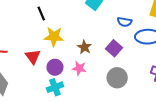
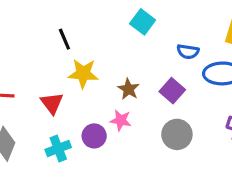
purple circle: (55, 67) -> (94, 136), moved
cyan cross: (55, 87) -> (58, 148), moved

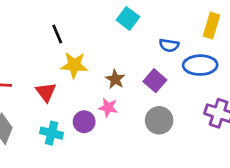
cyan cross: (58, 148) -> (52, 133), turned 35

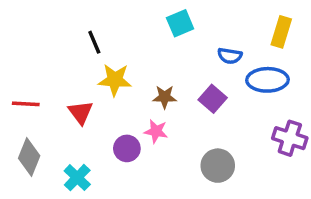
cyan square: (128, 18) -> (180, 23), turned 30
brown star: (115, 79) -> (165, 97), turned -30
gray circle: (159, 120) -> (218, 166), moved
cyan cross: (52, 133) -> (77, 178), moved, turned 30

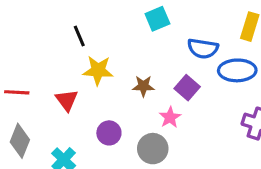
blue semicircle: (230, 56) -> (203, 48), size x1.4
pink star: (156, 131) -> (170, 117), moved, turned 30
gray circle: (218, 166) -> (153, 149), moved

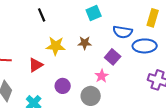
black line: (79, 36) -> (42, 15), moved
brown star: (143, 86) -> (85, 43), moved
red triangle: (67, 100) -> (36, 65), turned 35

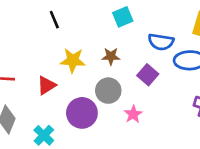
pink star: (102, 76) -> (133, 114), moved
purple circle: (63, 86) -> (82, 113), size x1.5
gray circle: (91, 96) -> (108, 91), moved

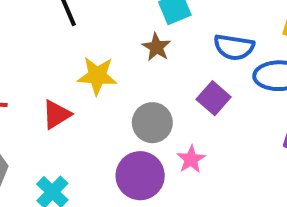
brown star: (111, 56) -> (156, 47), moved, turned 30
purple circle: (82, 113) -> (140, 176), moved

